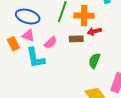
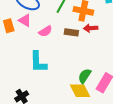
cyan L-shape: (35, 58) -> (38, 62), moved
green semicircle: (94, 61) -> (85, 76), moved

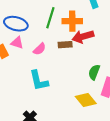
red arrow: (91, 28) -> (83, 37), size x1.5
green semicircle: (85, 76) -> (94, 72), moved

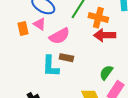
brown rectangle: (65, 45) -> (66, 58), moved
pink semicircle: (40, 49) -> (59, 36), size x1.5

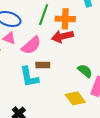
red arrow: (105, 35) -> (62, 36), moved
green semicircle: (106, 73) -> (85, 71), turned 105

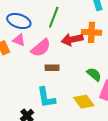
orange cross: (65, 19) -> (92, 32), moved
cyan L-shape: (29, 77) -> (46, 98), moved

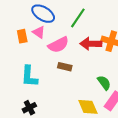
cyan L-shape: (46, 98) -> (29, 76), moved

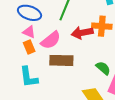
orange rectangle: (22, 36) -> (29, 47), moved
brown rectangle: (65, 67) -> (61, 60), size x1.6

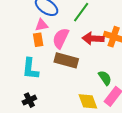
pink triangle: (29, 32) -> (42, 25), turned -48
pink semicircle: (51, 40) -> (61, 38), turned 140

